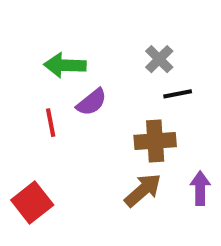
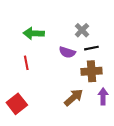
purple semicircle: (92, 102) -> (67, 52), moved, turned 56
brown cross: (155, 141) -> (91, 71), moved

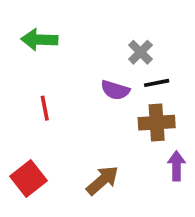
green arrow: (34, 33) -> (39, 40), moved
brown arrow: (74, 97) -> (103, 180), moved

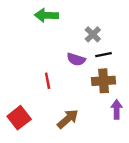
green arrow: (39, 40) -> (46, 15), moved
red line: (45, 108) -> (48, 81), moved

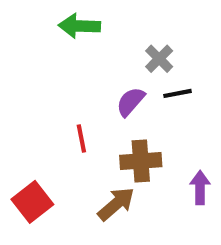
purple semicircle: (76, 59) -> (130, 102), turned 114
brown cross: (104, 81) -> (141, 161), moved

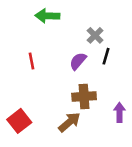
black line: (178, 93) -> (106, 56), turned -63
red line: (81, 138) -> (32, 61), moved

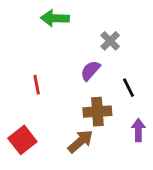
black line: (106, 56) -> (129, 88), moved, turned -42
red line: (32, 61) -> (37, 85), moved

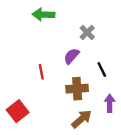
red line: (37, 85) -> (41, 72), moved
brown arrow: (80, 141) -> (82, 119), moved

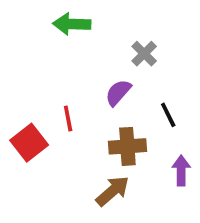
red square: (18, 111) -> (29, 143), moved
brown arrow: (82, 119) -> (113, 191), moved

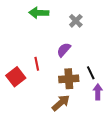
gray cross: (144, 54) -> (76, 21), moved
black line: (168, 115) -> (91, 73), moved

